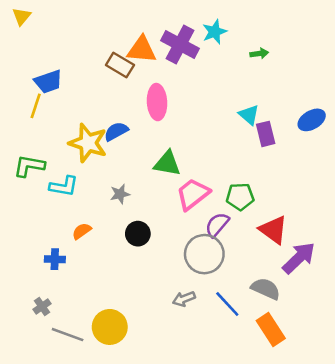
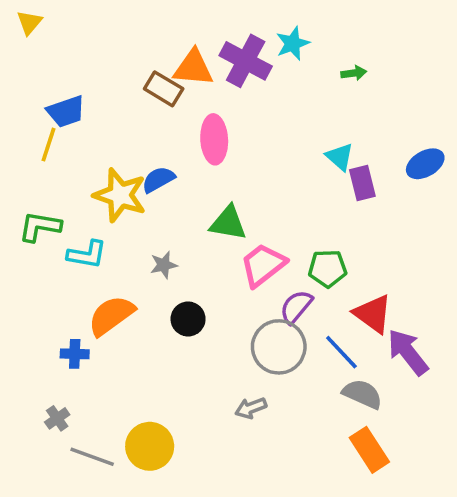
orange semicircle: (82, 231) -> (111, 316), size x1.8
purple arrow: (299, 258) -> (408, 352), turned -84
blue line: (227, 304) -> (341, 352), moved

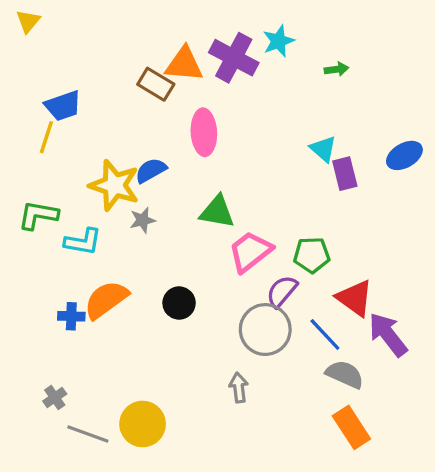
gray star: (164, 265) -> (143, 220), moved
blue cross: (75, 354) -> (71, 316), moved
gray arrow: (251, 408) -> (239, 388), turned 104

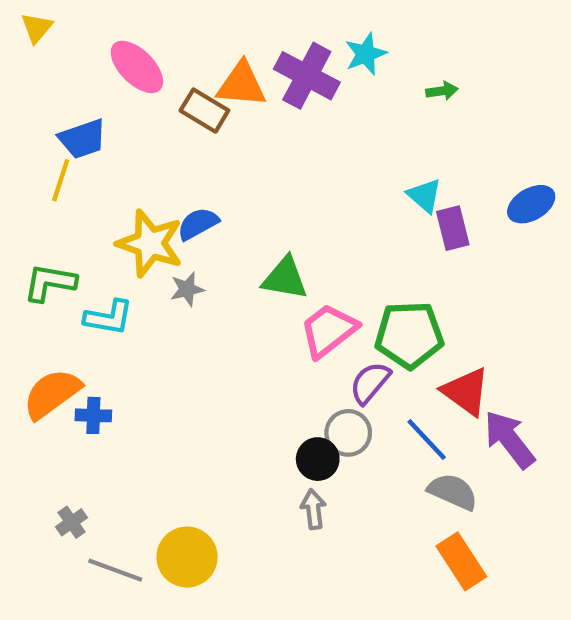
pink ellipse: (204, 132) -> (137, 67), moved, turned -42
green pentagon: (312, 255) -> (409, 335), size x1.4
orange semicircle: (106, 300) -> (52, 394), moved
black circle: (179, 303) -> (318, 459), moved
gray circle: (265, 330) -> (348, 433), size x0.7

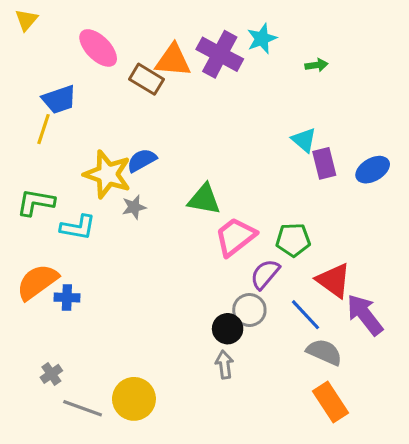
blue ellipse: (531, 204) -> (373, 170), moved
green pentagon: (409, 335) -> (293, 240), size x0.7

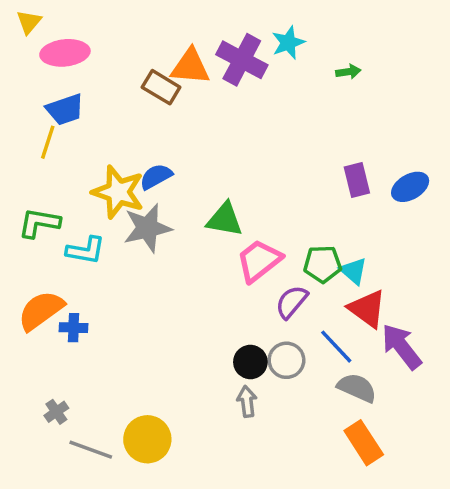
pink ellipse: (98, 48) -> (65, 53), moved, turned -51
cyan triangle: (304, 140) -> (353, 271), moved
gray star: (134, 207) -> (147, 228), size x1.8
gray circle: (249, 310) -> (286, 360), moved

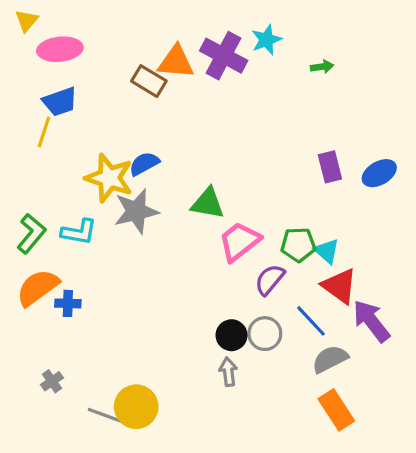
green L-shape: (39, 223) -> (31, 234), moved, turned 120
gray semicircle: (357, 388) -> (330, 359), turned -51
gray line: (91, 450) -> (108, 416), moved

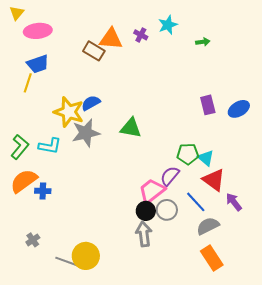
purple cross: (224, 56) -> (141, 35), size x0.5
pink trapezoid: (239, 241) -> (152, 191), moved
purple arrow: (371, 321) -> (234, 202), size x0.7
gray arrow: (228, 372) -> (144, 234), size x1.4

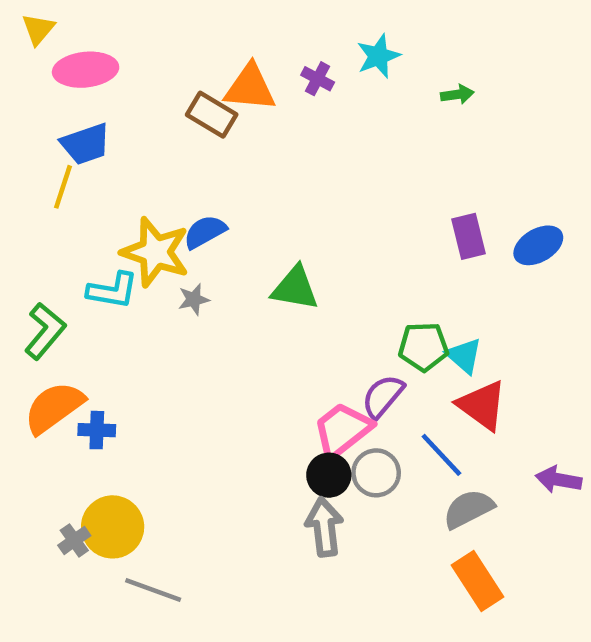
gray star: (86, 133) -> (194, 299), size x0.5
cyan L-shape: (50, 146) -> (113, 290), moved
purple arrow: (234, 202) -> (559, 480), moved, turned -42
yellow circle: (86, 256) -> (113, 527), moved

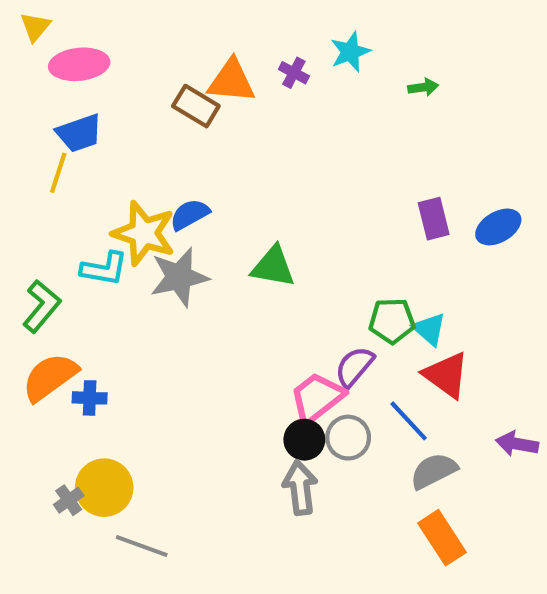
gray star: (194, 299) -> (179, 277), size x2.0

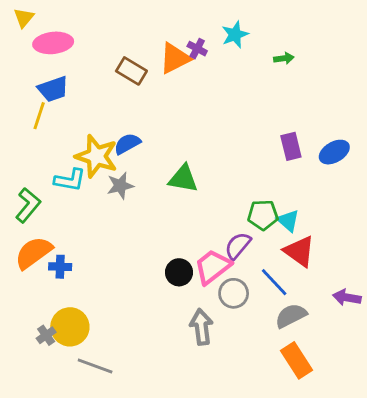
orange triangle: (231, 81) -> (175, 58), moved, turned -32
gray star: (179, 277) -> (120, 186), size x0.7
black circle: (304, 440) -> (179, 272), moved

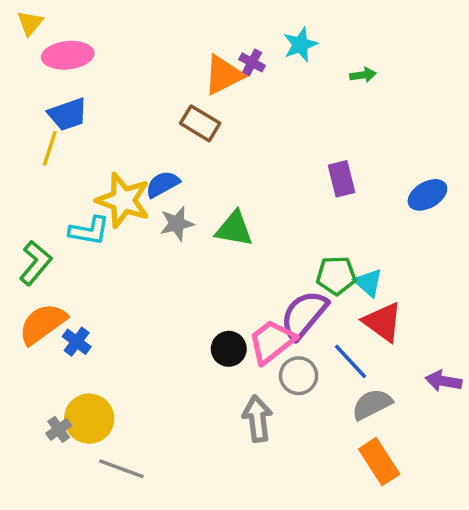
brown rectangle: (131, 71) -> (200, 123), moved
purple rectangle: (291, 146) -> (342, 179), moved
gray star: (120, 186) -> (177, 224), moved
purple semicircle: (238, 246) -> (304, 315), size x1.4
blue cross: (60, 267) -> (77, 342), turned 35

